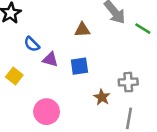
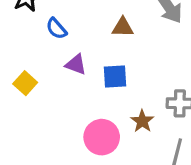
blue semicircle: (32, 44) -> (56, 29), moved
pink circle: (47, 112) -> (102, 137), moved

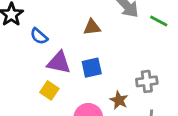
purple triangle: (76, 64) -> (59, 63), size x1.4
yellow square: (25, 83) -> (49, 90), moved

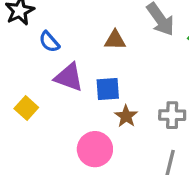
yellow square: (49, 90) -> (26, 108), moved
brown star: (119, 100) -> (126, 116), moved

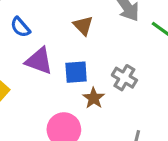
brown triangle: (115, 40) -> (83, 25), turned 45
gray cross: (172, 115) -> (124, 78), moved, turned 30

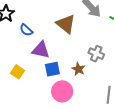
brown triangle: (83, 25) -> (66, 24), size x1.5
blue square: (76, 72) -> (52, 69), moved

